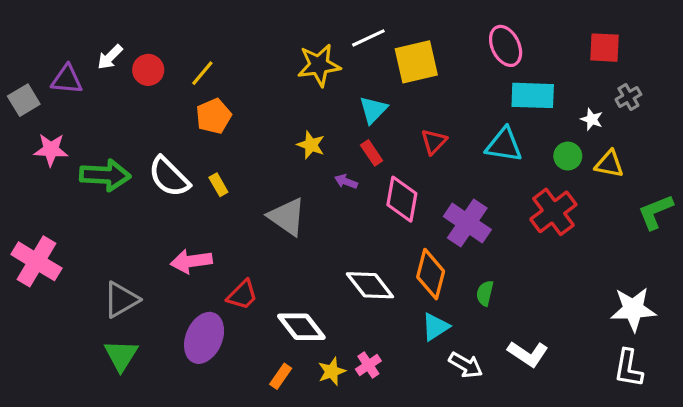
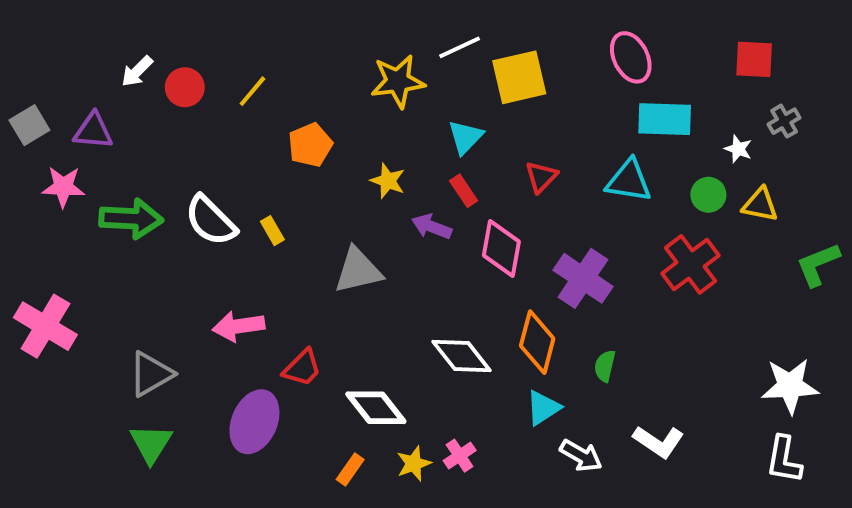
purple triangle: (67, 79) -> (93, 131), moved
orange pentagon: (214, 116) -> (310, 145), moved
purple arrow: (346, 182) -> (432, 227), size x1.4
gray triangle: (287, 217) -> (358, 270), turned -48

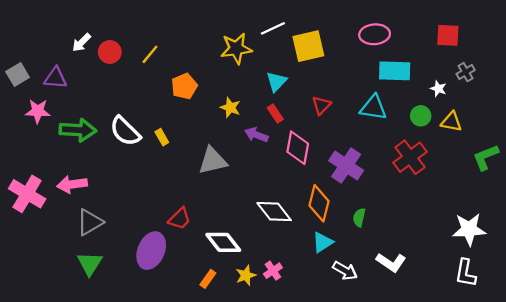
pink ellipse: (631, 57) -> (375, 34), turned -68
pink arrow: (239, 326) -> (72, 184), moved

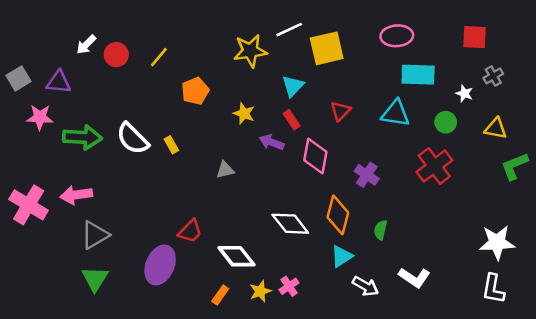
yellow triangle: (451, 122) -> (496, 128), moved
gray triangle: (213, 161) -> (225, 170), size x0.6
purple cross: (346, 165) -> (367, 175), size x0.7

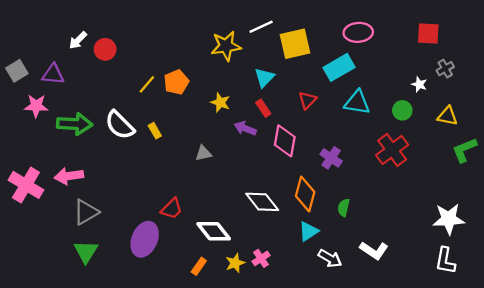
yellow line: (159, 57) -> (147, 84), moved
cyan rectangle: (418, 75) -> (339, 67), moved, turned -32

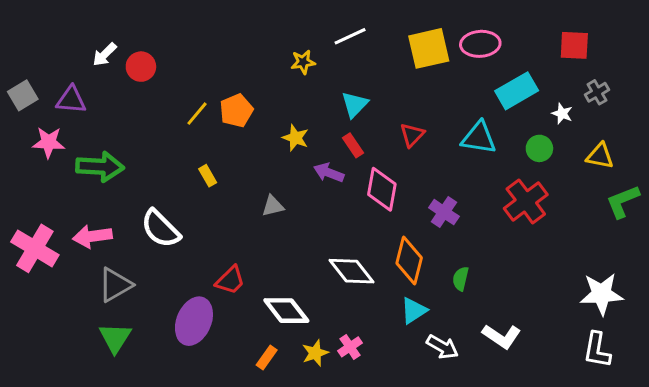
yellow square: (295, 44) -> (429, 48), moved
yellow star: (226, 46) -> (303, 62), size x0.6
cyan rectangle: (339, 67) -> (517, 91), moved
white semicircle: (120, 125) -> (161, 229), moved

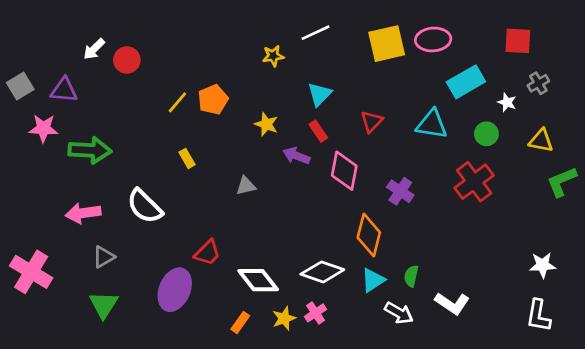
pink cross: (35, 248) -> (31, 272), moved
white diamond: (352, 271) -> (322, 272), moved, turned -33
green semicircle: (461, 279) -> (411, 276), moved
gray triangle: (115, 285) -> (104, 257), size x0.7
white star: (602, 294) -> (542, 265), size x0.7

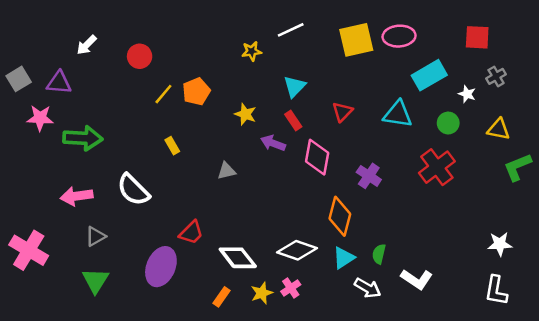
red circle: (127, 60) -> (140, 56), moved

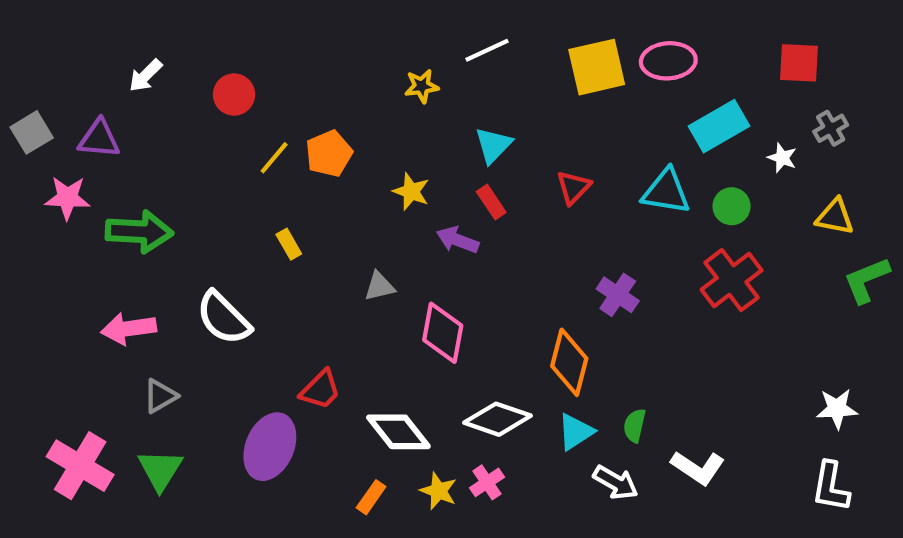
green circle: (448, 123) -> (732, 206), moved
pink diamond: (317, 157) -> (443, 333), moved
pink cross: (29, 250) -> (80, 466), moved
yellow star: (262, 293) -> (439, 491), turned -30

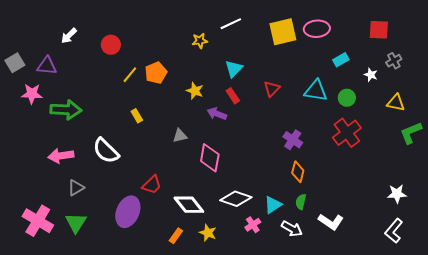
cyan rectangle: (719, 126) -> (341, 60), size x0.6
orange diamond: (569, 362) -> (298, 172), moved, size x0.7
pink cross: (487, 482) -> (253, 225), moved
white L-shape: (831, 487) -> (394, 231), turned 30

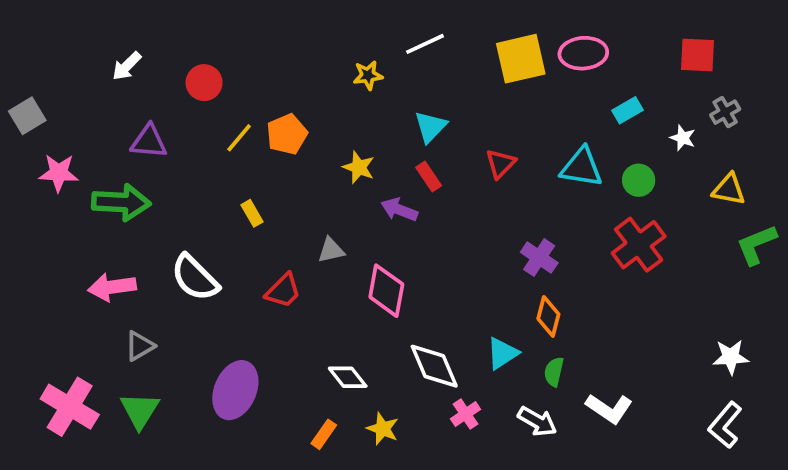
purple triangle: (47, 66) -> (149, 142), moved
red trapezoid: (152, 185) -> (283, 291), moved
white diamond: (236, 199) -> (434, 366), turned 48
white diamond: (189, 205) -> (348, 377), size x0.7
cyan triangle: (273, 205) -> (502, 353), moved

